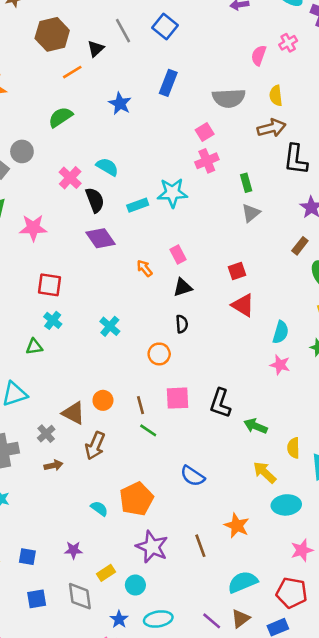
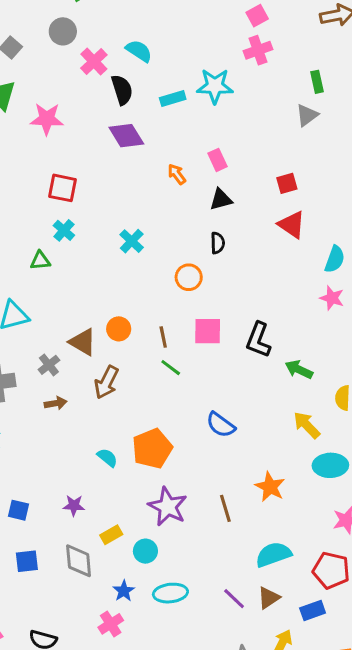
gray circle: (22, 151) -> (63, 31), moved
green rectangle: (246, 183) -> (317, 82), moved

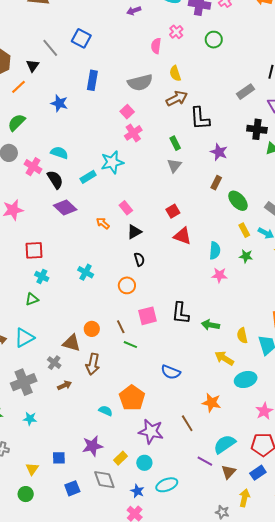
purple star: (74, 505) -> (92, 446), size x1.5
purple line: (234, 599) -> (205, 461), moved

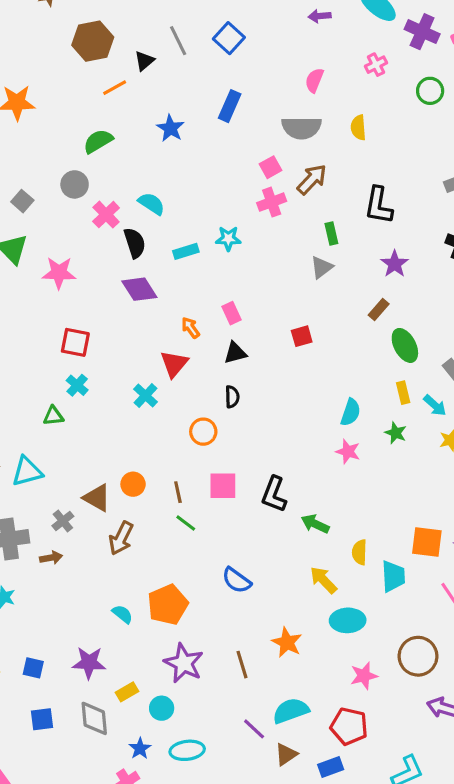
pink semicircle: (156, 46) -> (314, 80), moved
brown arrow: (177, 98) -> (312, 179), moved, turned -35
cyan star: (112, 162) -> (228, 239), size x0.7
red triangle: (182, 236) -> (174, 364), moved, turned 36
brown arrow: (65, 385) -> (51, 558), moved

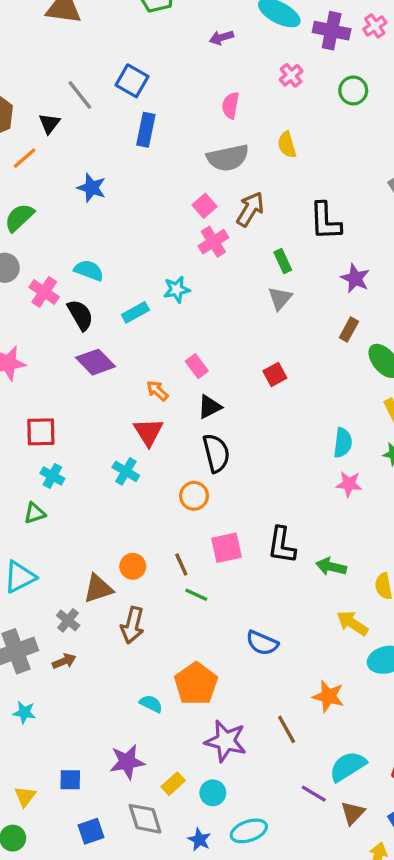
blue rectangle: (230, 106) -> (146, 130), moved
black semicircle: (232, 397) -> (216, 453), size x1.6
brown triangle: (97, 498) -> (98, 589), turned -36

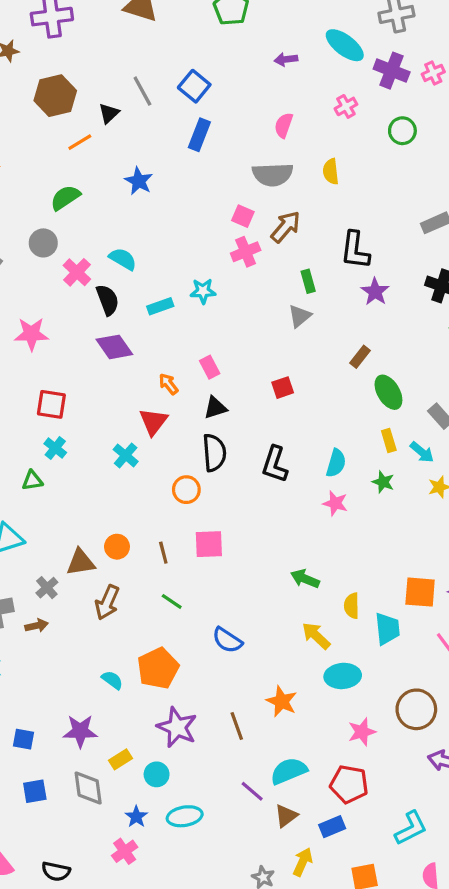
pink square: (204, 206) -> (243, 216), turned -35
purple star: (355, 278) -> (375, 292), moved
black L-shape: (282, 545) -> (275, 464), moved
green line: (196, 595) -> (172, 601), moved

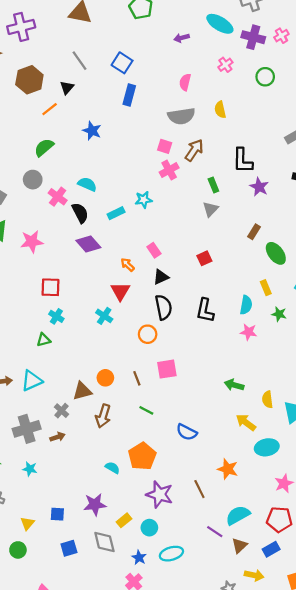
gray line: (142, 91) -> (80, 61), moved
yellow rectangle: (389, 441) -> (266, 288), moved
yellow arrow: (303, 862) -> (254, 575), turned 84

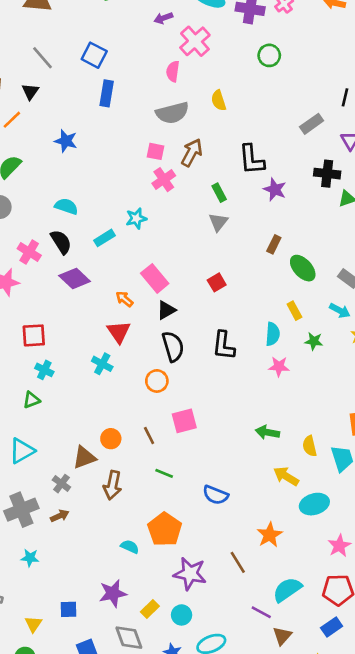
pink cross: (225, 65) -> (195, 41), moved, size x1.6
pink cross: (58, 197) -> (29, 252), moved
pink rectangle: (154, 250) -> (155, 278), size x1.5
orange star: (228, 469) -> (270, 535), turned 30
brown triangle: (239, 546) -> (282, 636), moved

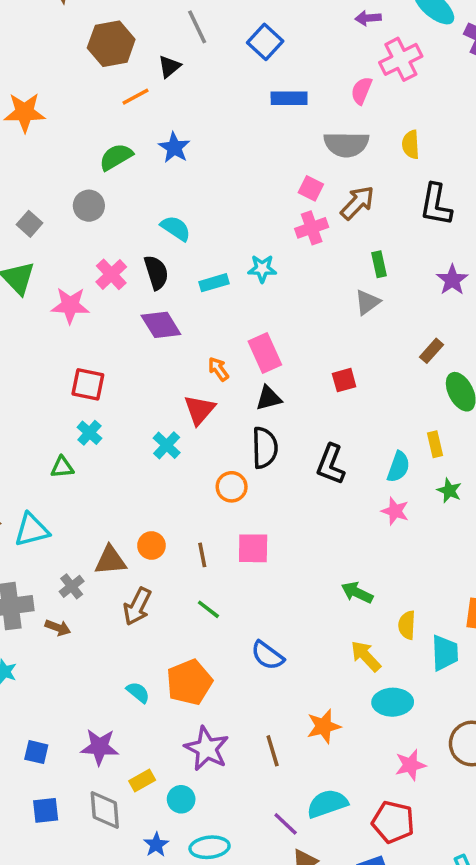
blue rectangle: (107, 93) -> (289, 98), moved, turned 65
blue star: (66, 141) -> (174, 148), moved
black L-shape: (252, 160) -> (436, 205), moved
brown arrow: (60, 516) -> (58, 628), turned 30

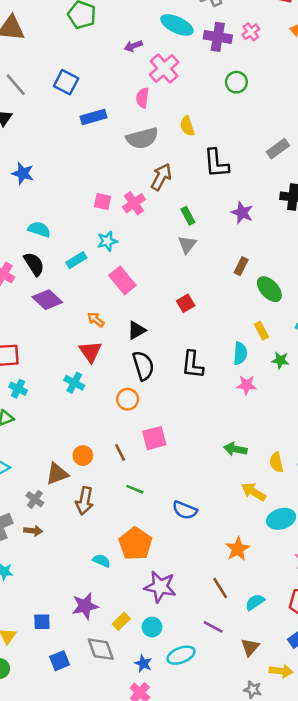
pink square: (311, 188) -> (103, 202), moved
pink rectangle: (265, 353) -> (122, 280), moved
brown line: (273, 751) -> (220, 588), moved
cyan semicircle: (327, 804) -> (255, 602), size x0.7
purple line: (286, 824) -> (213, 627), moved

